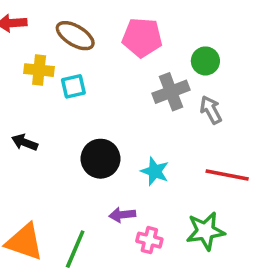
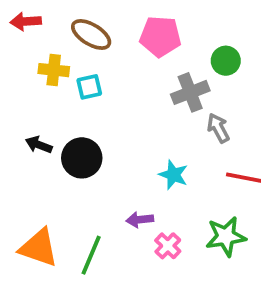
gray arrow: (211, 110) -> (218, 128), moved
black circle: (101, 159) -> (82, 158), moved
pink cross: (149, 240) -> (168, 246), turned 30

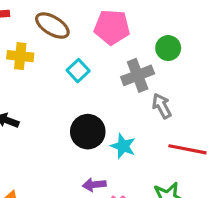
cyan square: (89, 87) -> (78, 71), moved, turned -30
black circle: (82, 158) -> (88, 132), moved

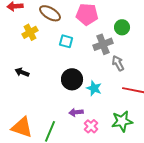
yellow cross: (20, 56) -> (30, 32), turned -35
cyan square: (78, 71) -> (66, 41), turned -32

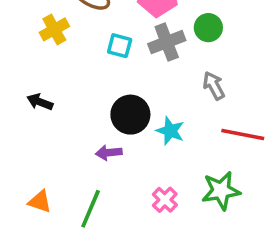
green circle: (122, 27) -> (208, 28), moved
gray cross: (103, 44) -> (167, 42), moved
purple arrow: (76, 112) -> (109, 153), moved
orange triangle: (22, 127) -> (40, 202), size x0.6

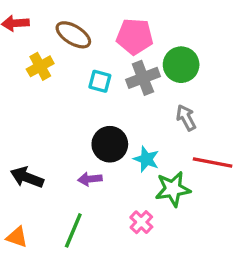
green circle: (208, 28) -> (181, 65), size x1.4
black arrow: (40, 102) -> (27, 177), moved, size x1.4
green star: (221, 191) -> (173, 189), moved
orange triangle: (40, 202) -> (17, 237), moved

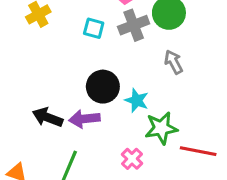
red line: (213, 162) -> (198, 151), moved
black arrow: (27, 177) -> (48, 117), moved
purple arrow: (90, 179) -> (84, 119), size x1.4

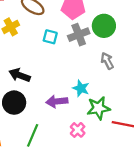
black circle: (103, 87) -> (14, 103), moved
black arrow: (48, 117) -> (20, 75), moved
purple arrow: (84, 119) -> (57, 101), moved

